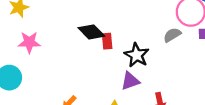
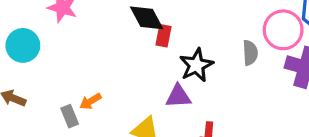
gray semicircle: (172, 35) -> (250, 53), turned 102

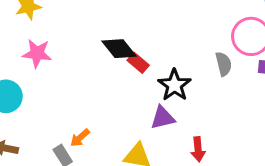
red rectangle: (164, 36) -> (138, 63), turned -50

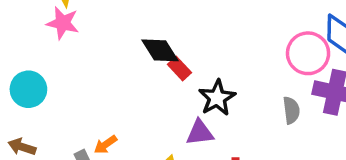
pink star: (37, 53) -> (63, 23), moved
gray semicircle: (224, 64) -> (291, 110), moved

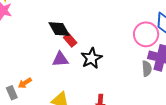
gray semicircle: (291, 110) -> (147, 69), moved
purple triangle: (200, 133) -> (60, 59), moved

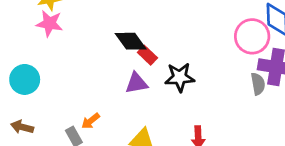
black star: (91, 58) -> (180, 77), turned 30

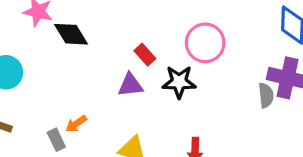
pink circle: (252, 36) -> (205, 43), moved
black diamond: (131, 41) -> (71, 34), moved

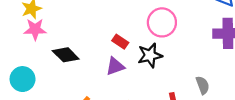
black diamond: (71, 34) -> (66, 55), moved
gray semicircle: (266, 95) -> (203, 85), moved

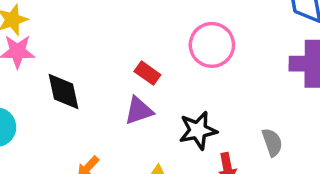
black diamond: (66, 55) -> (63, 91), turned 32
black star: (150, 55) -> (198, 130), moved

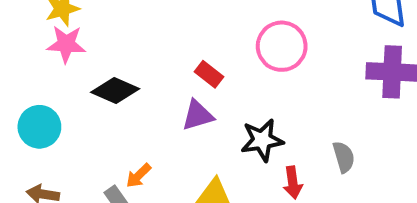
black diamond: (63, 91) -> (115, 91), turned -57

